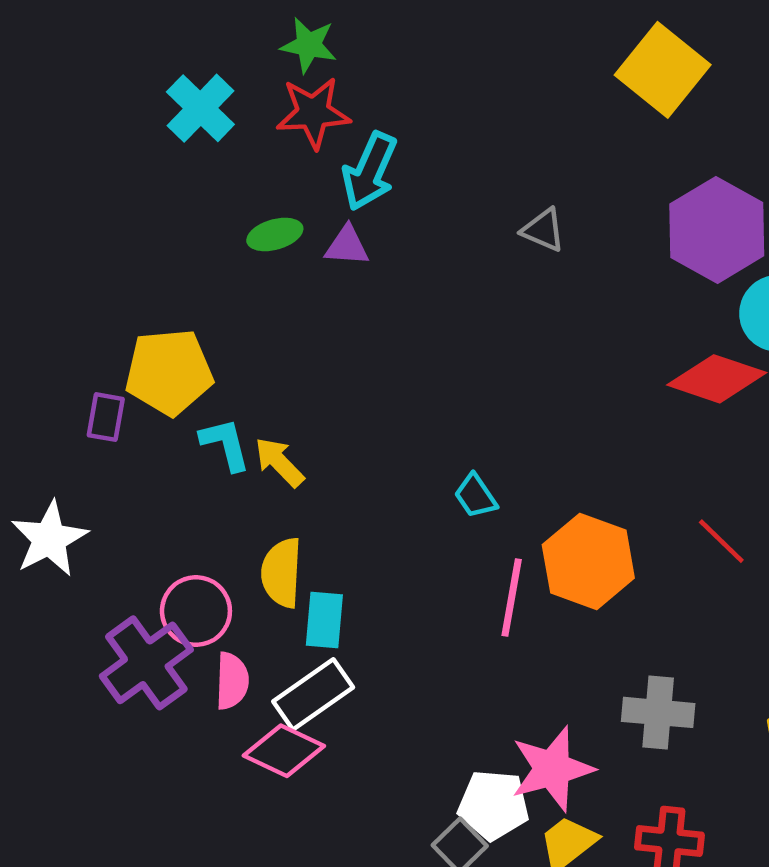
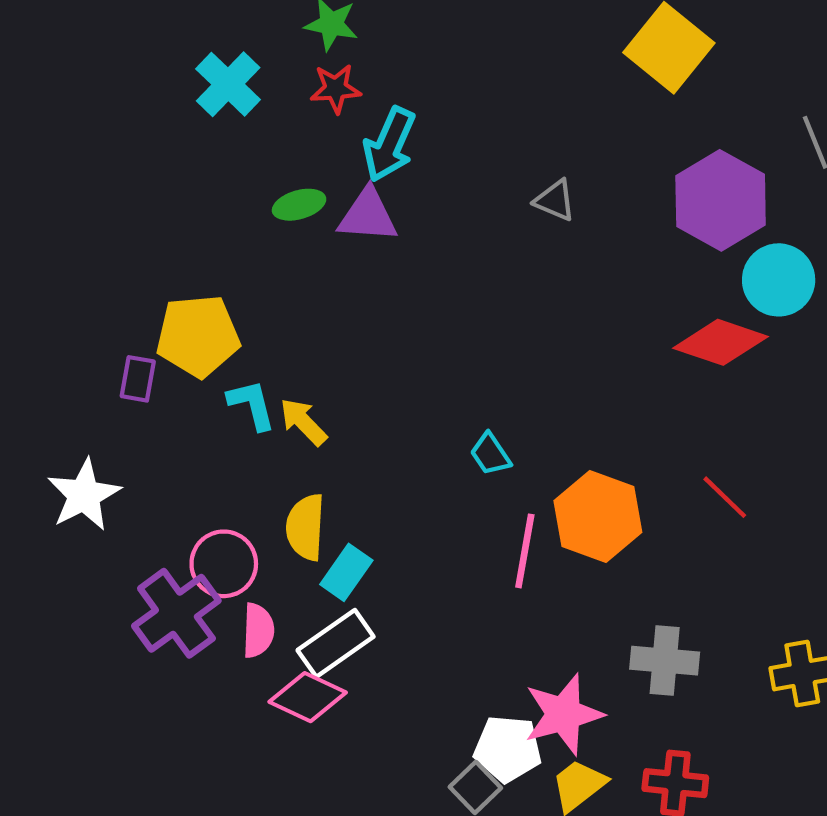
red star: (313, 113) -> (336, 89), size x0.7
purple triangle: (347, 246) -> (368, 215), size x1.4
cyan rectangle: (324, 620) -> (346, 572), turned 30

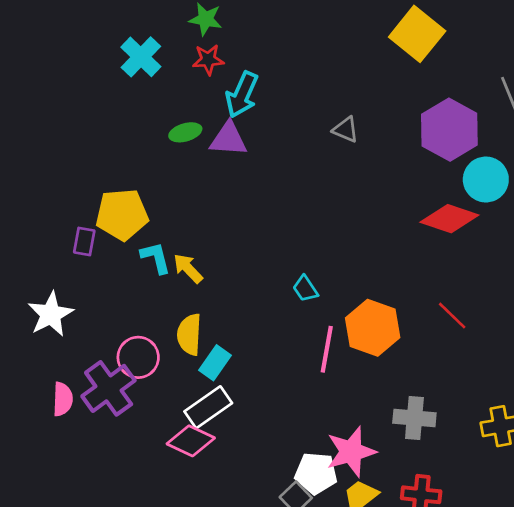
pink semicircle: (258, 630) -> (63, 399), moved

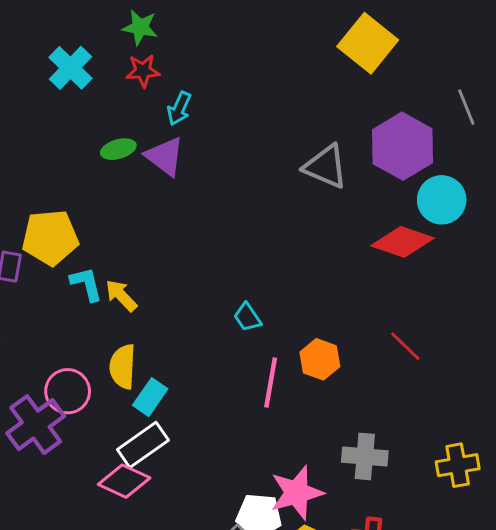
cyan arrow: (242, 95) -> (179, 108), size x0.7
gray triangle: (346, 130) -> (326, 166), moved, size x1.6
purple triangle: (228, 139) -> (165, 156), turned 33
orange hexagon: (373, 328) -> (320, 359), size x0.7

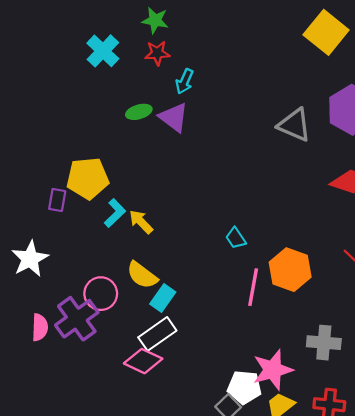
cyan L-shape: (86, 284) -> (115, 213), turned 60
orange hexagon: (320, 359) -> (290, 270), size x1.4
yellow semicircle: (123, 367) -> (142, 275), turned -56

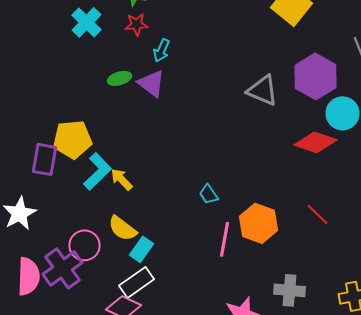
purple rectangle: (57, 200) -> (44, 159), size x1.5
cyan L-shape: (115, 213) -> (98, 171), size x1.4
pink semicircle: (40, 327) -> (28, 276), size x1.5

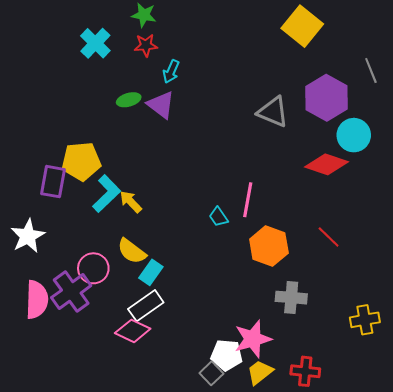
pink line: (224, 239) -> (248, 200), moved
gray cross: (290, 290) -> (291, 298), moved

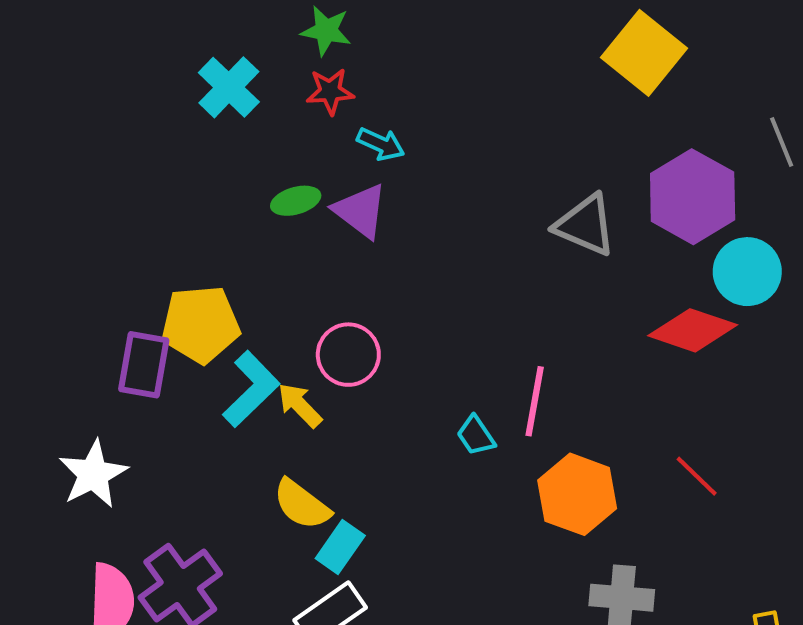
cyan arrow: (171, 72) -> (381, 144), turned -90
pink circle: (93, 268) -> (348, 355), moved

